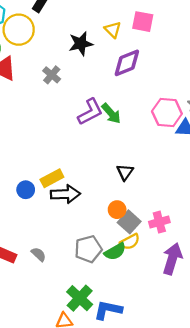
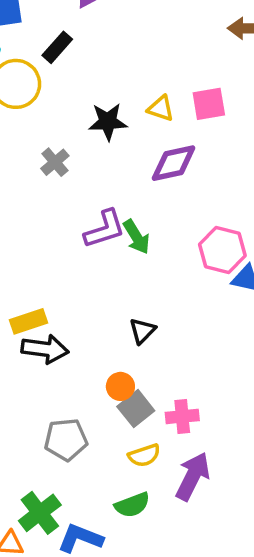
pink square: (143, 22) -> (209, 104), turned -30
yellow triangle: (113, 30) -> (161, 108), turned -36
yellow semicircle: (130, 242) -> (144, 455), moved
green semicircle: (115, 252) -> (132, 505), moved

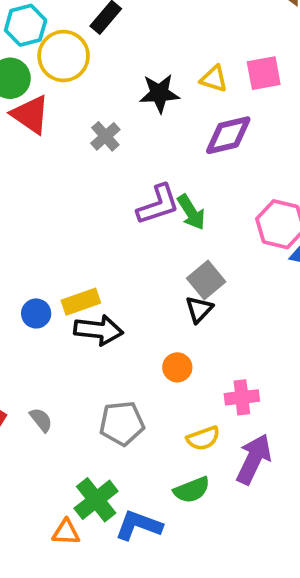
gray square: (136, 409) -> (206, 280), moved

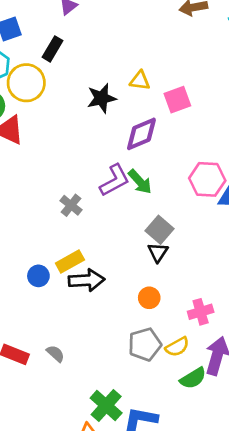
pink square: (264, 73) -> (177, 100), moved
purple diamond: (228, 135) -> (141, 134), moved
gray cross: (105, 136) -> (71, 205), moved
gray pentagon: (122, 423) -> (145, 344), moved
green semicircle: (192, 490) -> (193, 378), moved

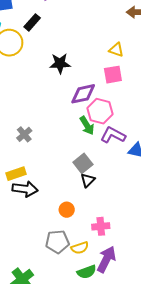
yellow triangle: (140, 81) -> (116, 50), moved
pink hexagon: (207, 179) -> (100, 111), moved
purple L-shape: (115, 180) -> (113, 135), moved, turned -135
green arrow: (140, 182) -> (87, 126), moved
black triangle: (158, 252) -> (88, 180), moved

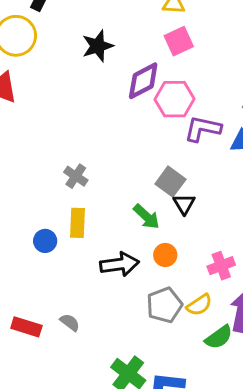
green arrow: (87, 126) -> (146, 217), moved
gray cross: (24, 134) -> (76, 176), moved
yellow rectangle: (16, 174) -> (78, 223), turned -54
black arrow: (25, 189) -> (120, 264), moved

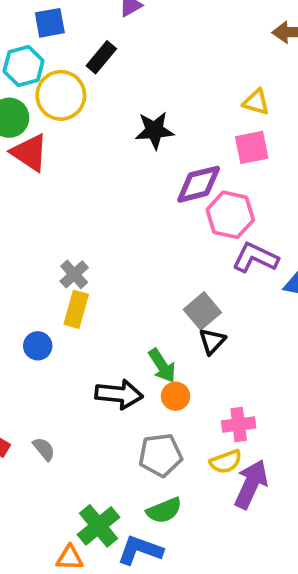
gray cross: (76, 176) -> (74, 274), moved
green arrow: (146, 217) -> (162, 366), moved
yellow rectangle: (78, 223) -> (76, 309), moved
yellow semicircle: (199, 305) -> (226, 462), moved
green semicircle: (219, 337) -> (164, 510), moved

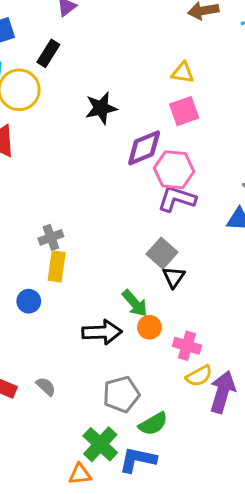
purple L-shape: (255, 258) -> (177, 199), moved
gray cross: (74, 274) -> (51, 237), turned 30
pink cross: (239, 424) -> (187, 346), moved, turned 32
gray pentagon: (160, 455) -> (121, 394), moved

